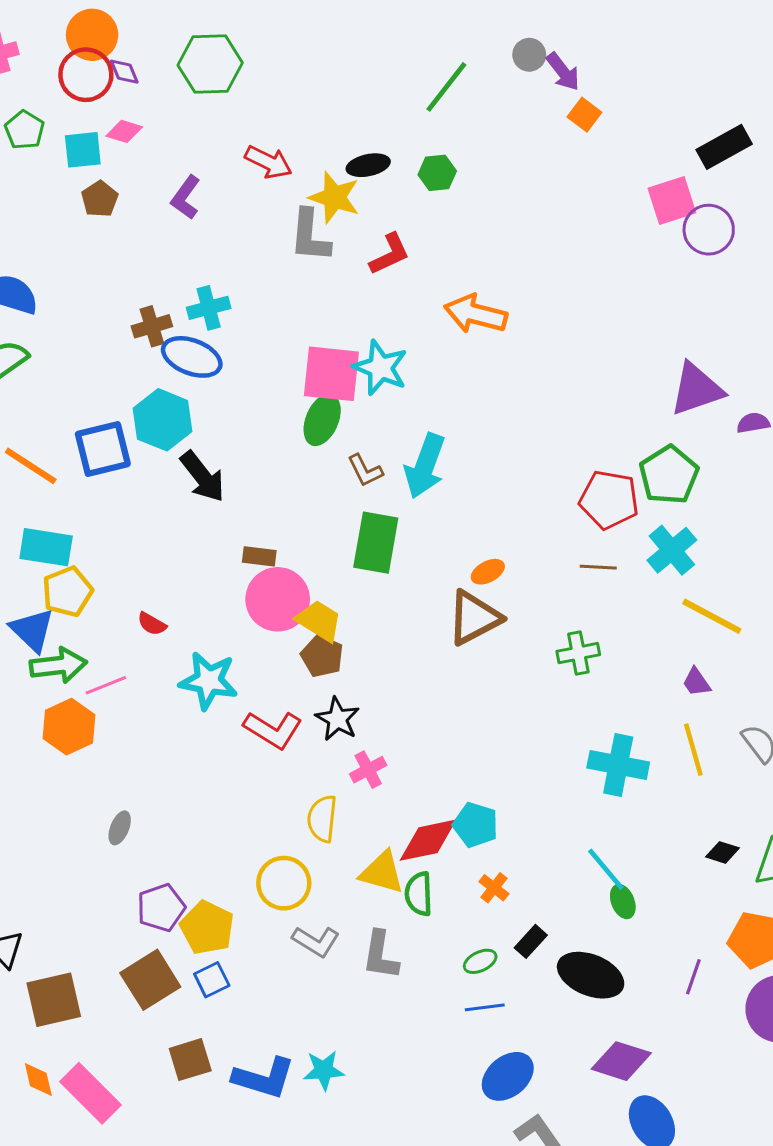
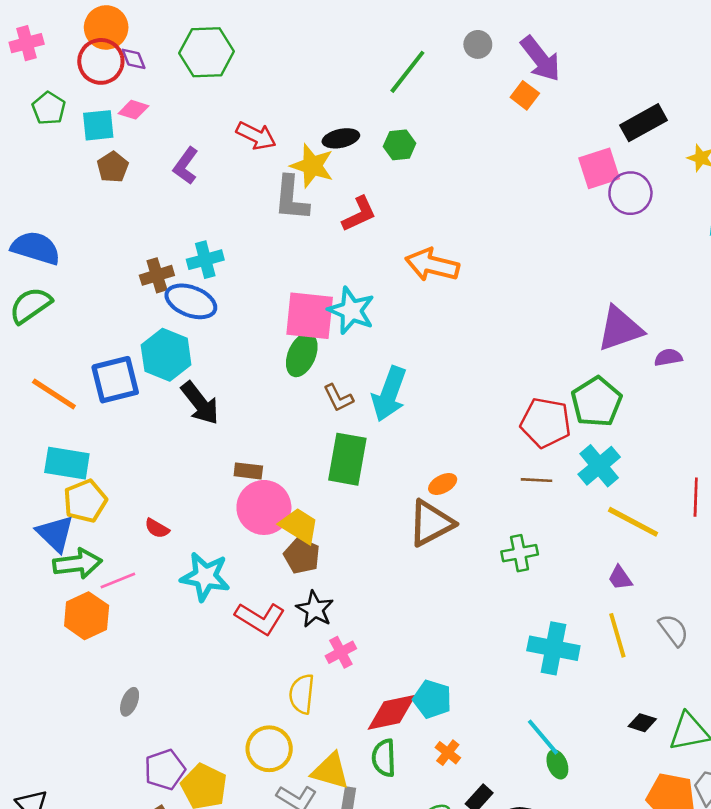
purple arrow: (563, 72) -> (540, 59), moved, size x1.4
yellow triangle: (382, 872) -> (330, 771), moved

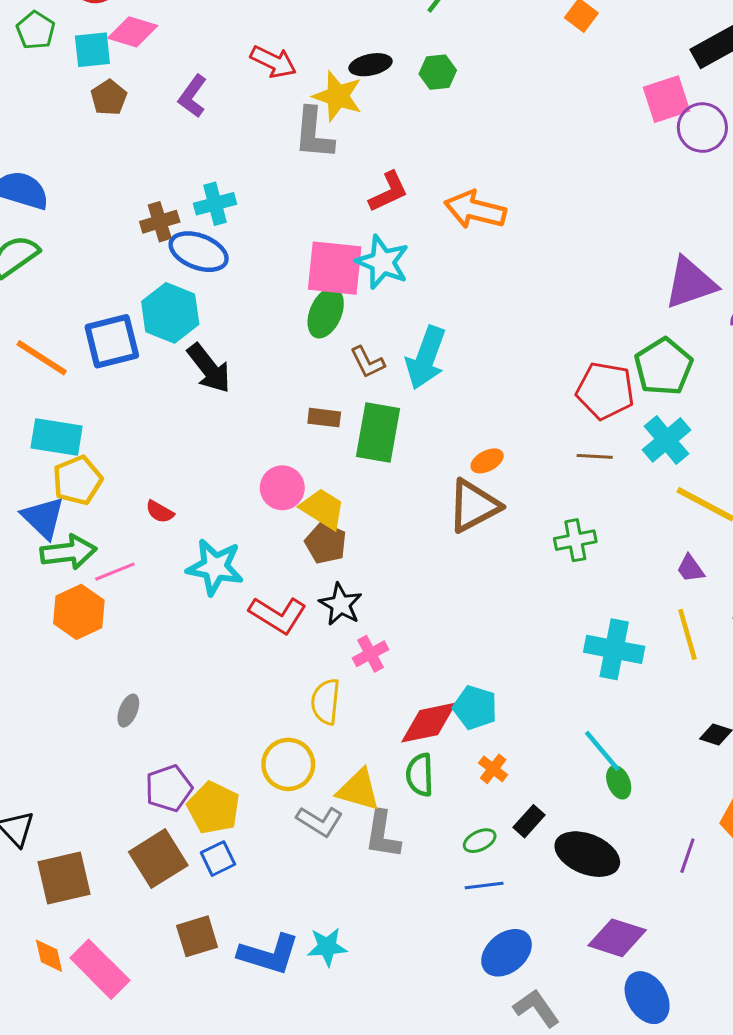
pink diamond: (133, 110) -> (133, 32), size x1.4
red L-shape: (359, 214) -> (388, 192), moved
brown rectangle: (248, 471) -> (324, 418), moved
pink circle: (264, 507) -> (282, 488), size x0.7

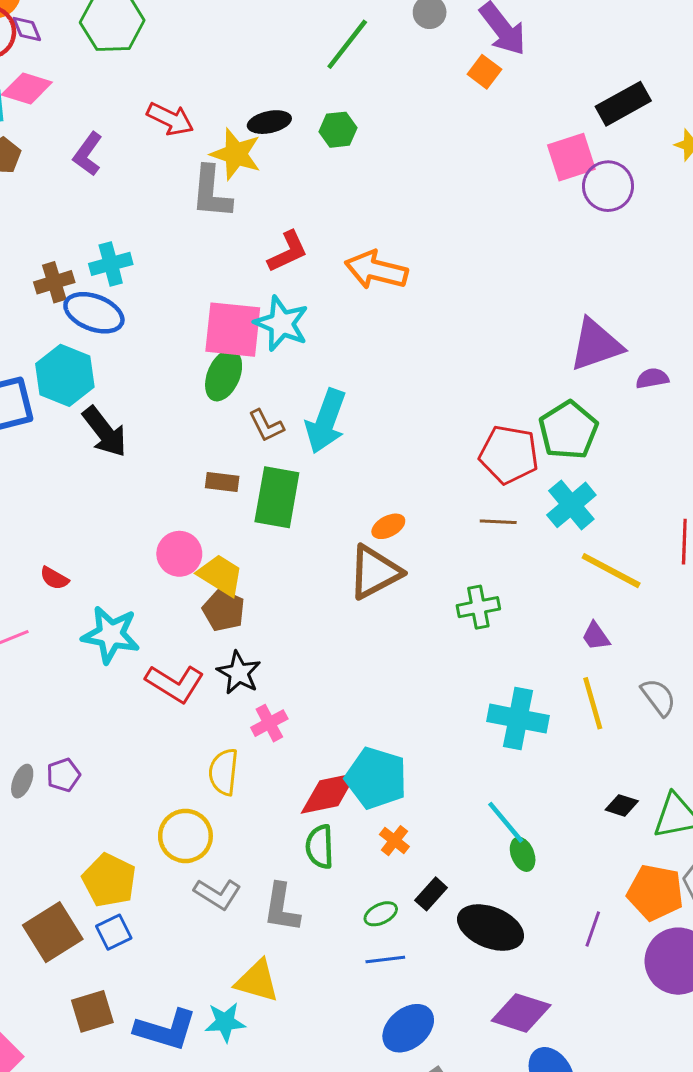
cyan pentagon: (475, 708) -> (376, 778), size x1.4
purple pentagon: (169, 788) -> (63, 775), moved, size x0.7
yellow triangle: (359, 790) -> (257, 981), moved

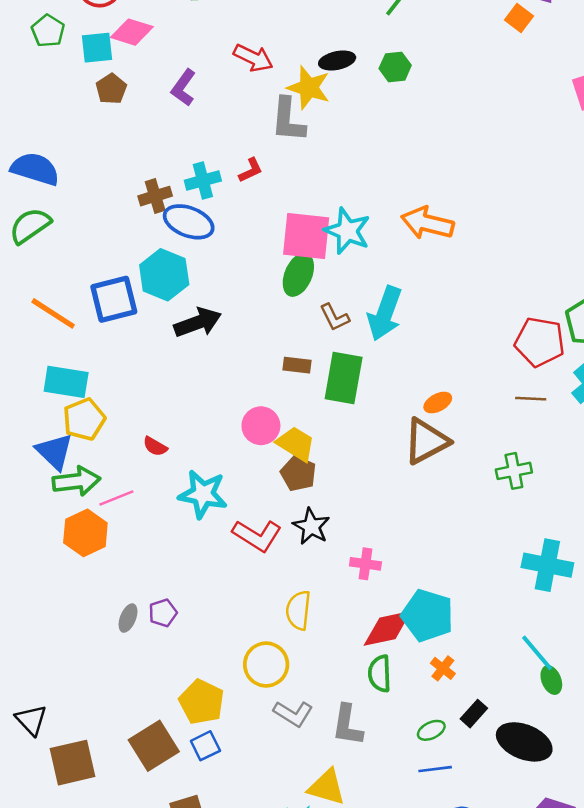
red L-shape: (288, 252) -> (251, 170), moved, size x0.7
orange arrow: (376, 270) -> (427, 223), moved
black arrow: (105, 432) -> (198, 322), turned -72
pink cross: (269, 723) -> (365, 564), moved, turned 36

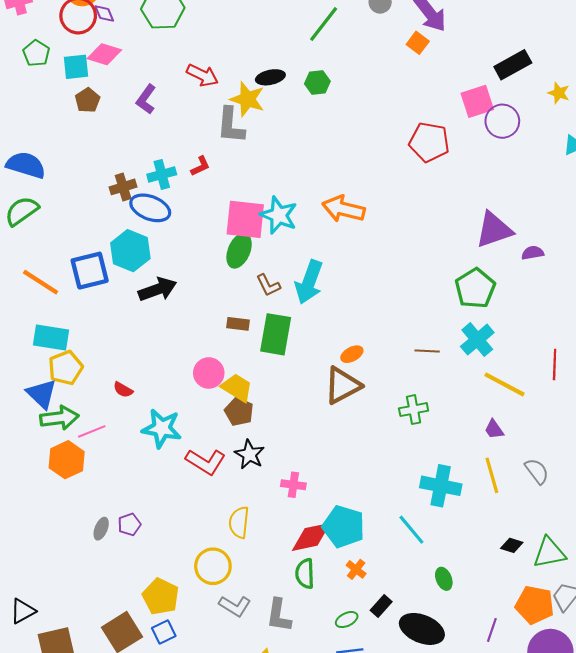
red pentagon: (540, 342) -> (429, 142), moved
cyan line: (537, 653) -> (411, 530), moved
black triangle: (31, 720) -> (23, 611), turned 44

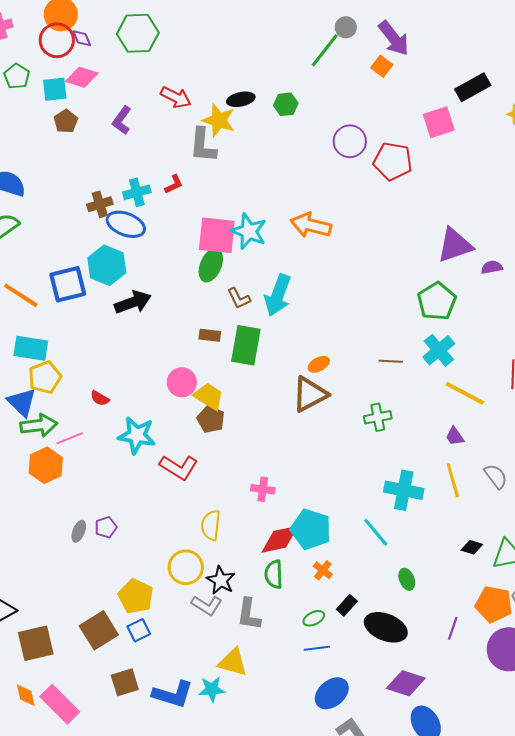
green line: (324, 24) -> (325, 50), moved
purple circle: (502, 121) -> (350, 141), moved
black star: (249, 454) -> (221, 580), moved

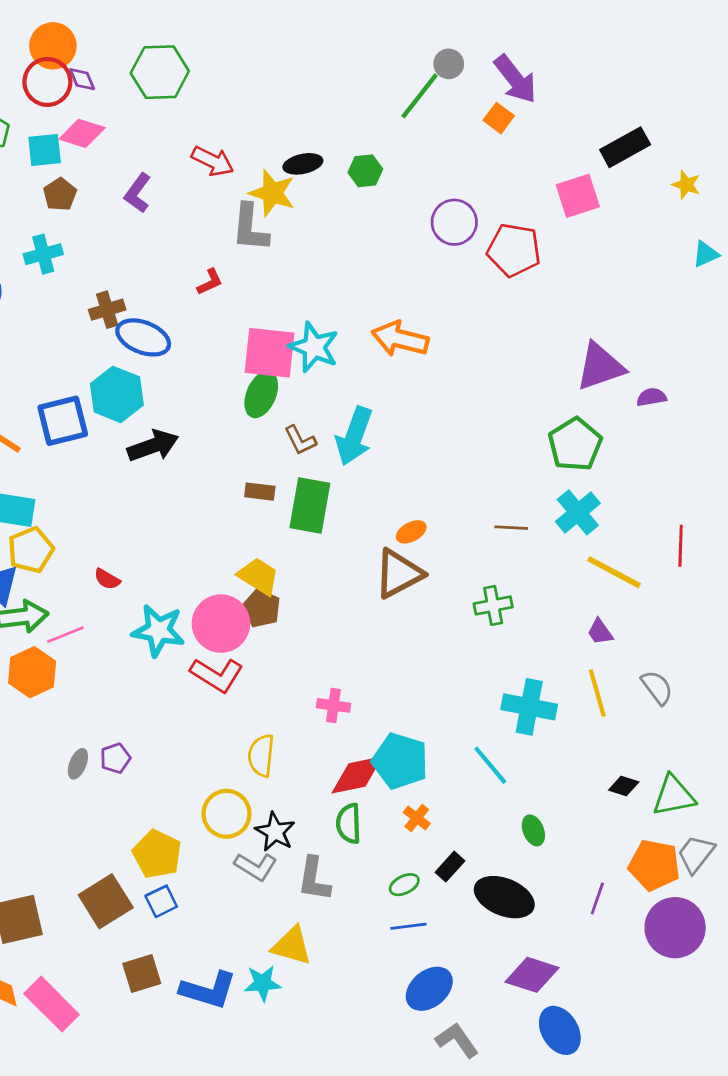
cyan cross: (137, 192) -> (43, 254), moved
pink circle: (182, 382) -> (221, 624), moved, size x1.4

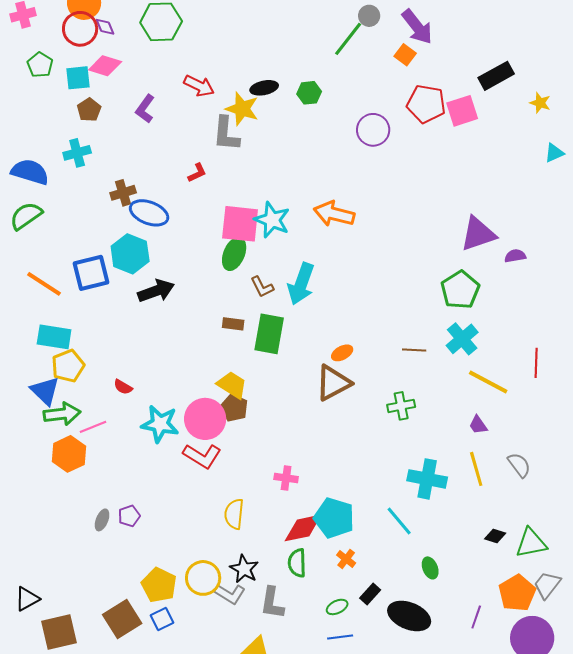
red pentagon: (514, 250) -> (426, 104), moved
yellow circle: (227, 814) -> (203, 578), moved
orange pentagon: (654, 865) -> (517, 593), turned 30

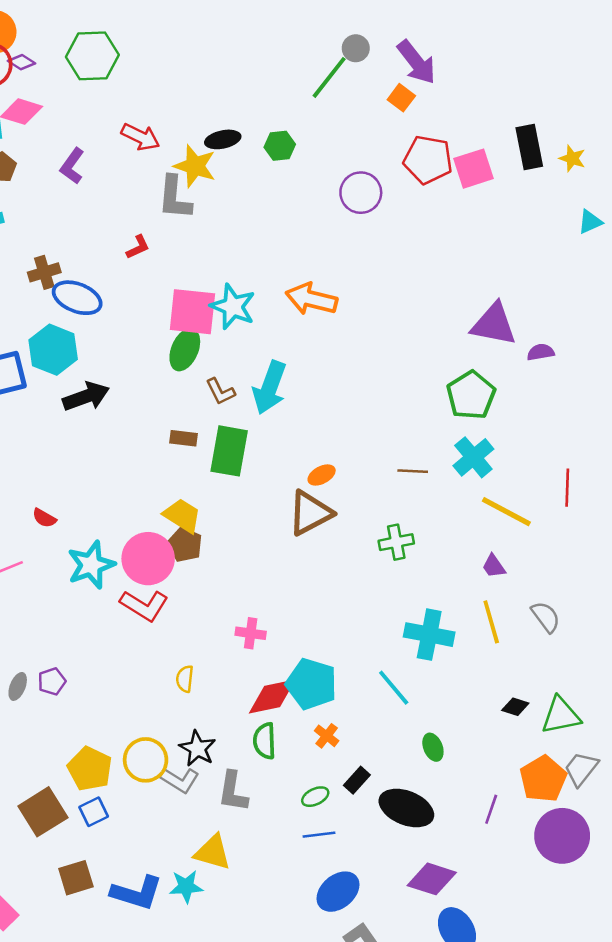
purple diamond: (105, 27) -> (21, 62), turned -35
black rectangle: (496, 76) -> (529, 147), moved, turned -72
purple triangle: (478, 234) -> (494, 324), turned 30
cyan star: (160, 424) -> (91, 565), turned -30
yellow semicircle: (234, 514) -> (185, 679), size x0.7

